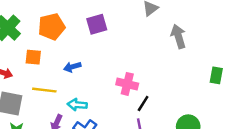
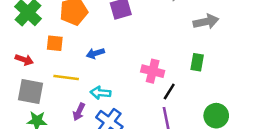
gray arrow: (178, 36) -> (206, 22), turned 95
green rectangle: (216, 75) -> (197, 62), moved

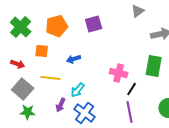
green rectangle: (197, 62) -> (154, 66), size x1.5
gray square: (31, 91) -> (23, 89), turned 30
cyan arrow: (100, 93) -> (78, 90), turned -56

